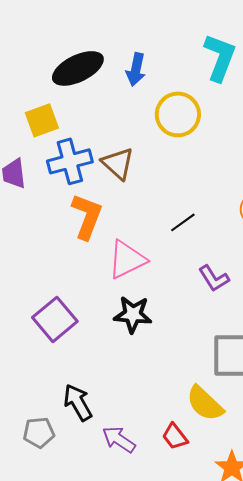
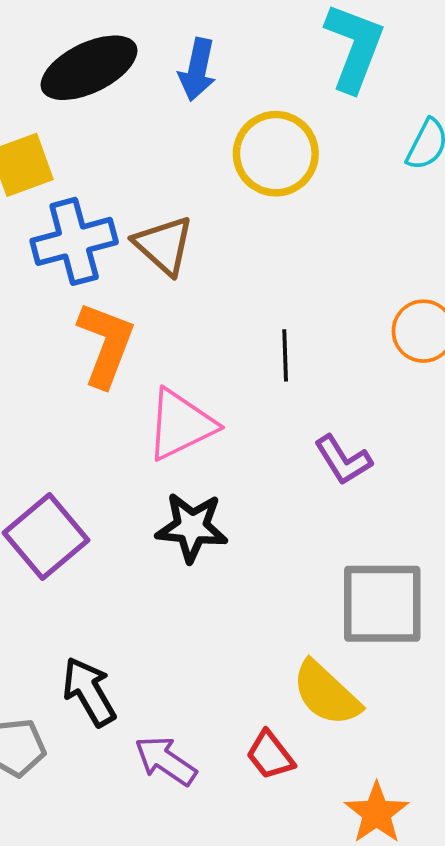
black line: (183, 222) -> (285, 355), turned -56

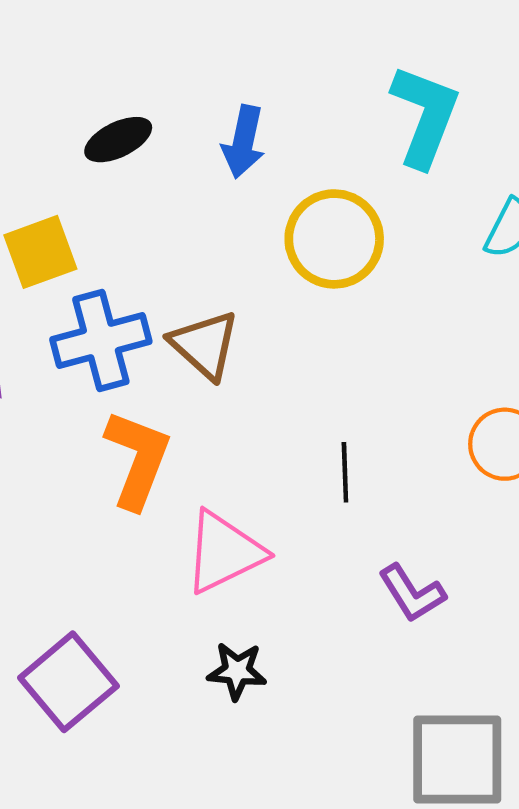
black ellipse: (89, 68) -> (118, 140), size x0.6
black star: (192, 527) -> (237, 671), size x0.7

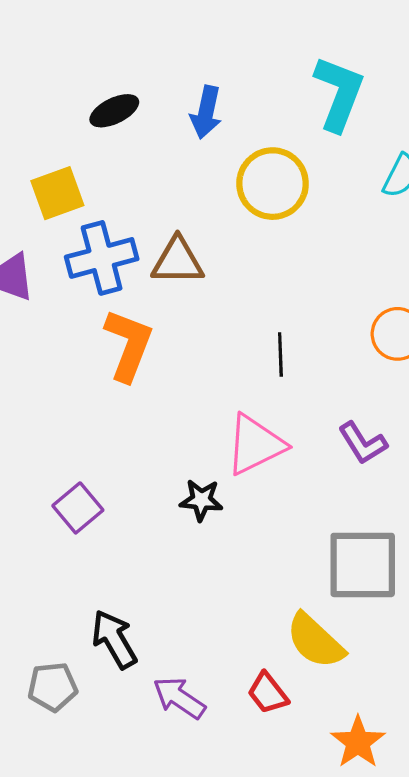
brown triangle: (205, 345) -> (178, 261), turned -42
pink triangle: (224, 552) -> (255, 445), moved
purple L-shape: (412, 593) -> (363, 443), moved
purple square: (68, 682) -> (78, 508), size x0.7

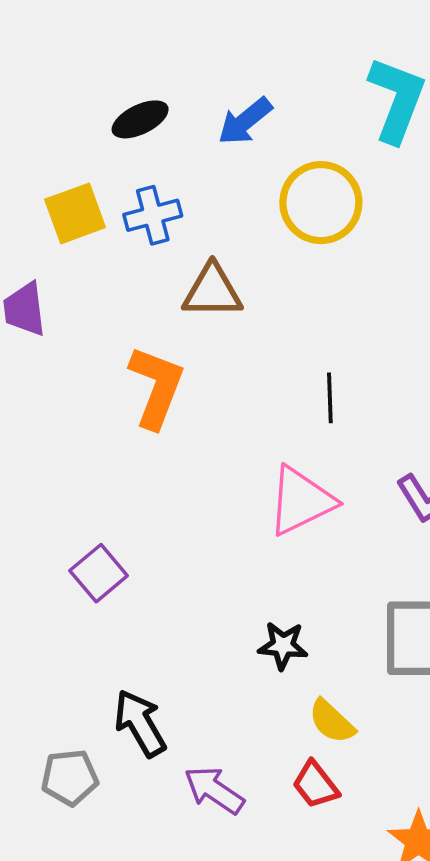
blue arrow: (206, 112) -> (245, 121), turned 39
blue cross: (102, 258) -> (153, 215), moved, size x0.7
black star: (201, 500) -> (283, 645), moved
yellow semicircle: (315, 641) -> (332, 721), moved, size x0.7

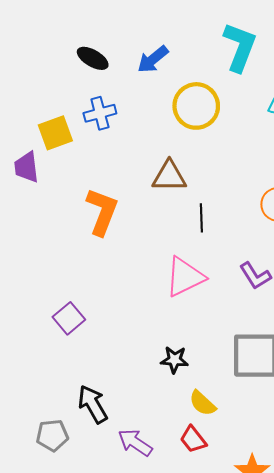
black ellipse: (140, 119) -> (93, 58), turned 56
yellow square: (75, 213) -> (55, 133), moved
brown triangle: (212, 291) -> (169, 176), moved

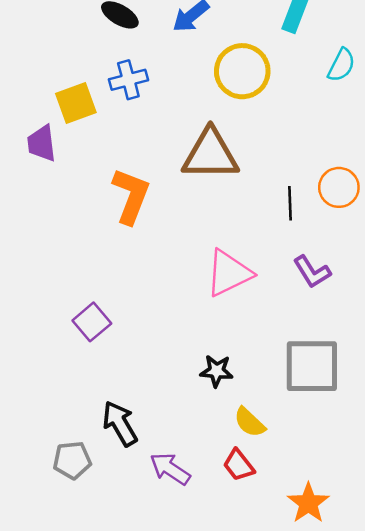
brown triangle: (169, 176) -> (210, 154), size x1.4
black line: (201, 218) -> (290, 203), moved

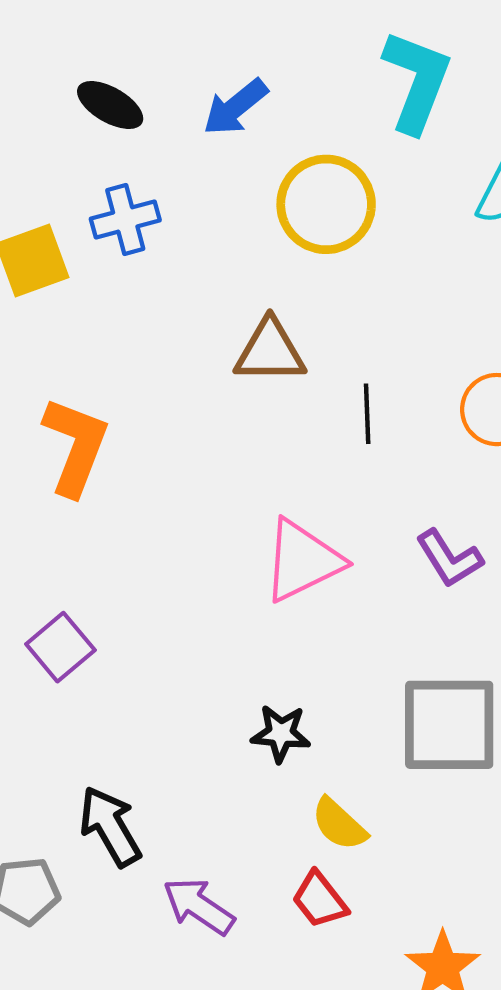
brown triangle: (210, 154) -> (270, 351), size x0.7
orange L-shape: (131, 196) -> (76, 446), moved
black line: (290, 203) -> (367, 414), moved

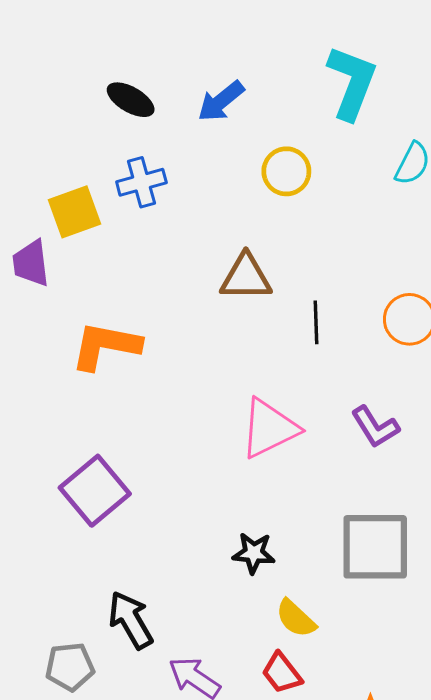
yellow circle: (326, 204) -> (286, 171), size x0.7
orange L-shape: (76, 446) -> (106, 346), turned -100
purple square: (60, 647) -> (95, 491), size x1.4

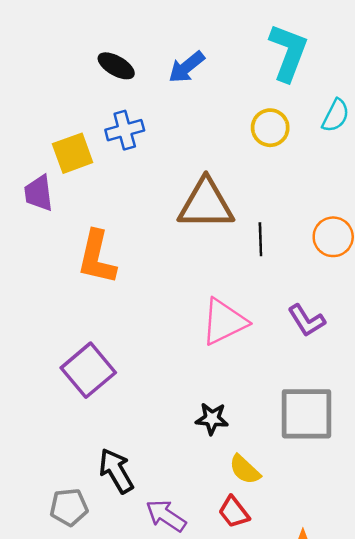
yellow circle: (286, 171) -> (270, 128), moved
brown triangle: (246, 277) -> (206, 204), size x1.4
orange L-shape: (106, 346) -> (97, 257), turned -88

